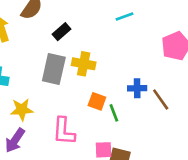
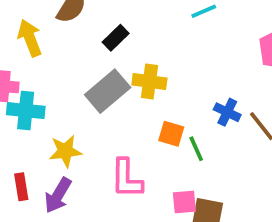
gray rectangle: (54, 69) -> (108, 91), turned 40
blue cross: (137, 88) -> (227, 112), turned 30

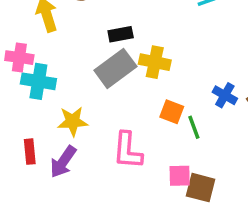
black rectangle: (116, 38) -> (121, 34), moved, turned 30

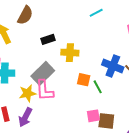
gray rectangle: (115, 68) -> (43, 73), moved
blue cross: (225, 95) -> (113, 66), size x1.5
pink L-shape: (128, 151) -> (45, 90), moved

